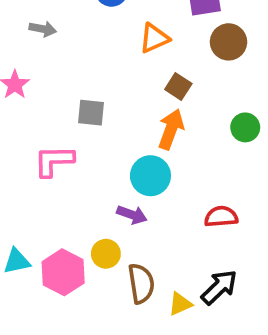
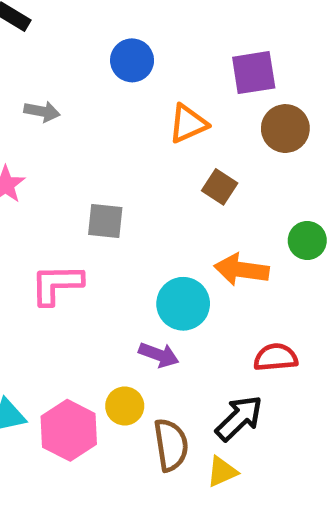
orange arrow: (171, 129) -> (242, 270), moved, turned -102
black arrow: (219, 287) -> (239, 418), moved

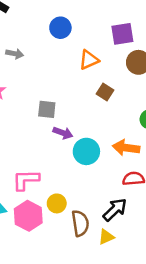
orange arrow: (242, 270) -> (126, 148), moved
pink L-shape: (57, 284) -> (26, 180), moved
purple arrow: (159, 355) -> (63, 133), moved

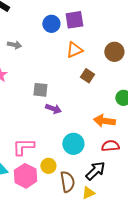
purple square: (122, 34) -> (74, 20), moved
cyan circle: (86, 151) -> (73, 144), moved

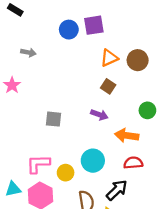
orange triangle: (74, 50) -> (109, 58), moved
gray square: (40, 90) -> (54, 119), moved
purple arrow: (53, 109) -> (99, 115), moved
yellow circle: (48, 166) -> (66, 173), moved

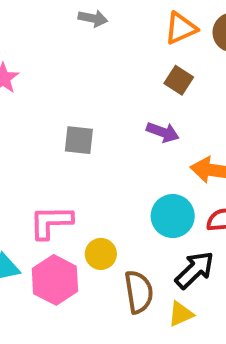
gray arrow: (28, 52) -> (93, 18), moved
cyan circle: (93, 161) -> (173, 216), moved
yellow circle: (66, 173) -> (101, 254), moved

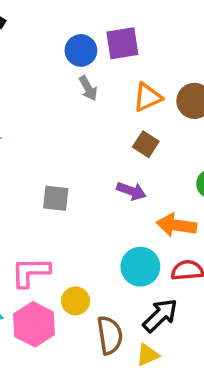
gray arrow: (93, 18) -> (88, 88), moved, turned 50

